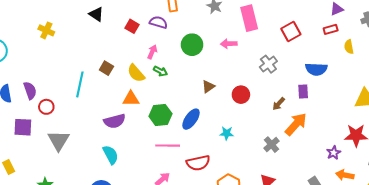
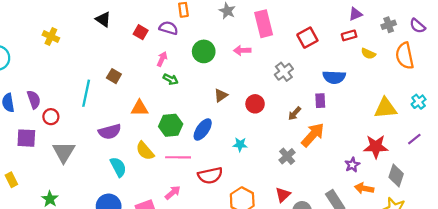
yellow semicircle: (349, 47) -> (368, 54), turned -56
yellow semicircle: (136, 73) -> (145, 151), moved
purple semicircle: (115, 121) -> (110, 132), moved

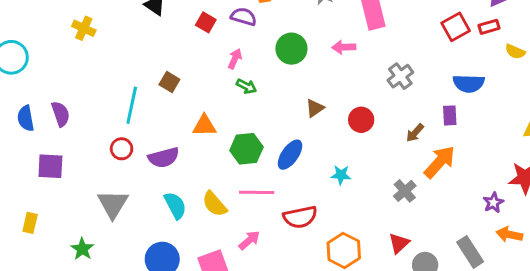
red square: (307, 38) -> (456, 27), moved
red circle: (51, 117) -> (122, 149), moved
yellow semicircle: (145, 151) -> (214, 204), moved
gray triangle: (64, 152) -> (113, 204), moved
yellow rectangle: (11, 180) -> (30, 223), turned 40

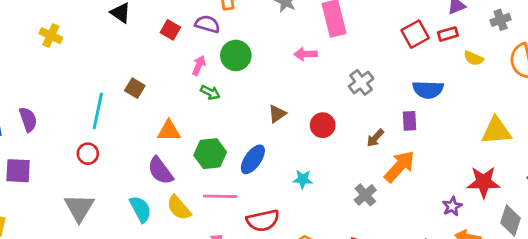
green circle: (291, 49) -> (236, 55), moved
purple semicircle: (164, 158) -> (160, 171), moved, turned 68

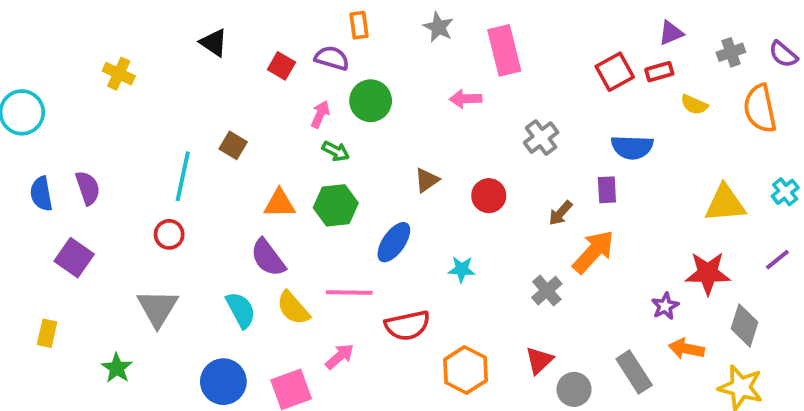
green hexagon: (210, 154) -> (336, 205), moved
purple square: (18, 171) -> (74, 258), turned 32

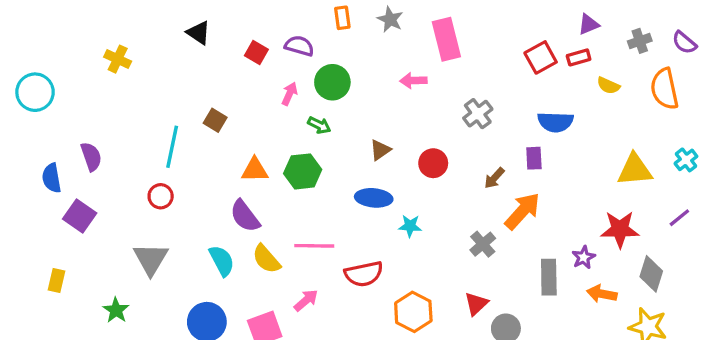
orange rectangle: (359, 25) -> (342, 18), moved
green arrow: (336, 151) -> (319, 125), moved
blue semicircle: (41, 194) -> (52, 178), moved
blue ellipse: (394, 242) -> (374, 198), moved, turned 60
gray rectangle: (634, 372) -> (549, 277), moved, turned 32

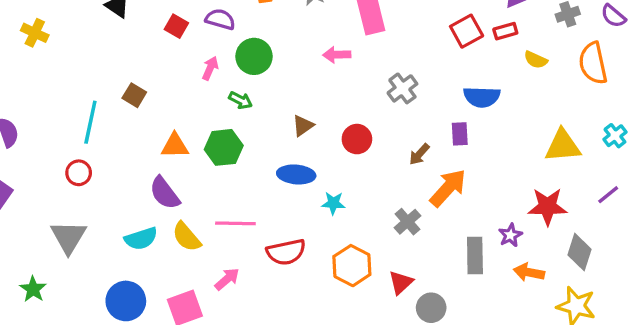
cyan semicircle: (222, 261) -> (141, 239), turned 100
orange hexagon: (413, 312) -> (352, 266), moved

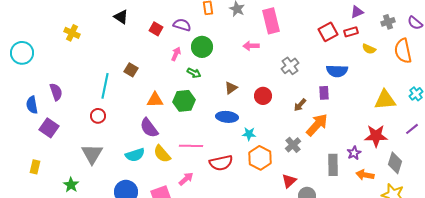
orange hexagon: (352, 266) -> (260, 158), moved

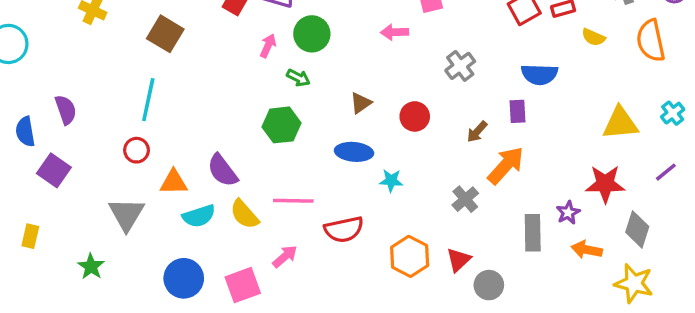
brown square: (131, 70) -> (165, 34), moved, size x1.5
orange triangle: (155, 100) -> (174, 182), moved
orange hexagon: (260, 158) -> (410, 256), moved

